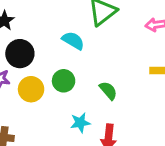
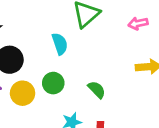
cyan semicircle: (73, 41) -> (60, 44), turned 45

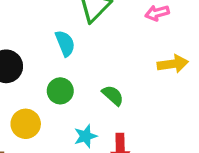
yellow circle: (23, 93) -> (26, 124), moved

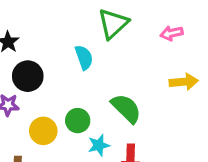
green circle: (60, 91) -> (78, 121), moved
green semicircle: (113, 95) -> (126, 108), size x1.5

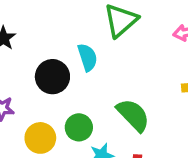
black circle: (28, 76) -> (52, 77), moved

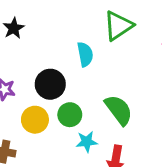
black circle: (52, 77) -> (50, 84), moved

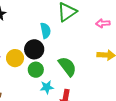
black circle: (50, 84) -> (34, 49), moved
yellow circle: (35, 120) -> (15, 58), moved

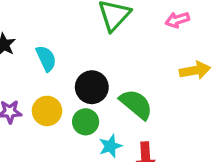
cyan semicircle: (46, 31) -> (46, 58), moved
black circle: (34, 49) -> (92, 87), moved

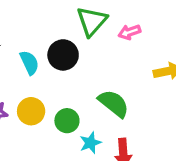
pink arrow: (177, 20) -> (129, 32), moved
black circle: (92, 87) -> (63, 55), moved

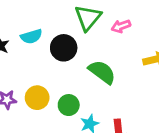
cyan semicircle: (29, 63) -> (31, 36), moved, turned 100
green semicircle: (114, 104) -> (102, 72), moved

